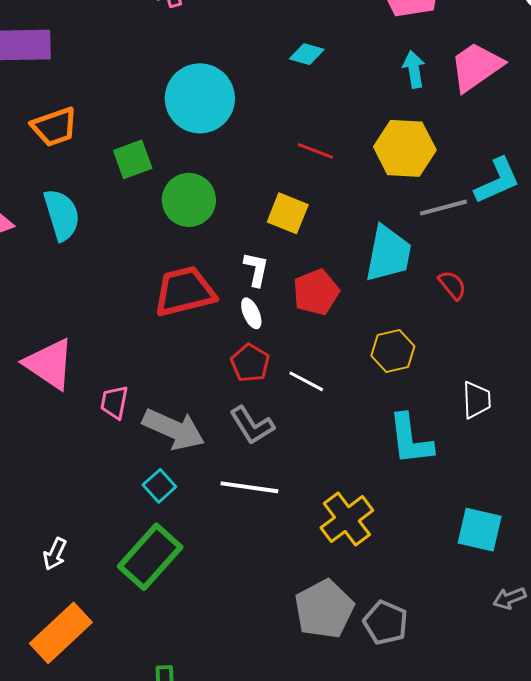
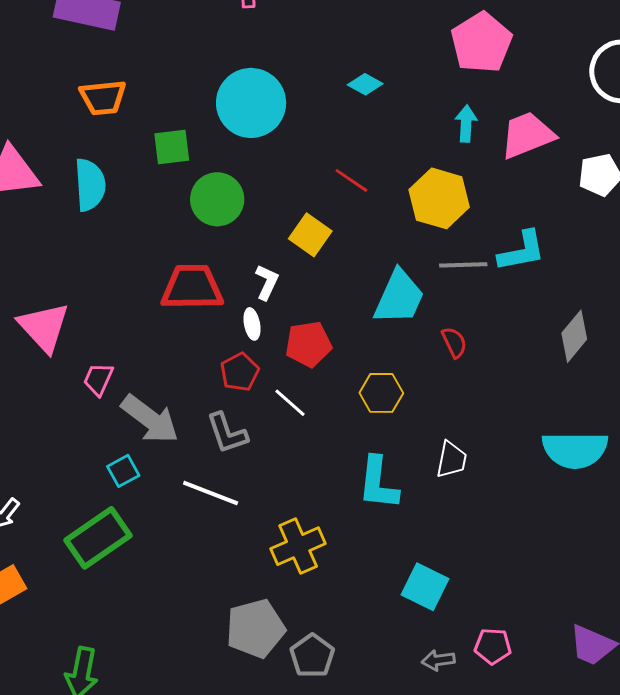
red pentagon: (316, 292) -> (308, 344), moved

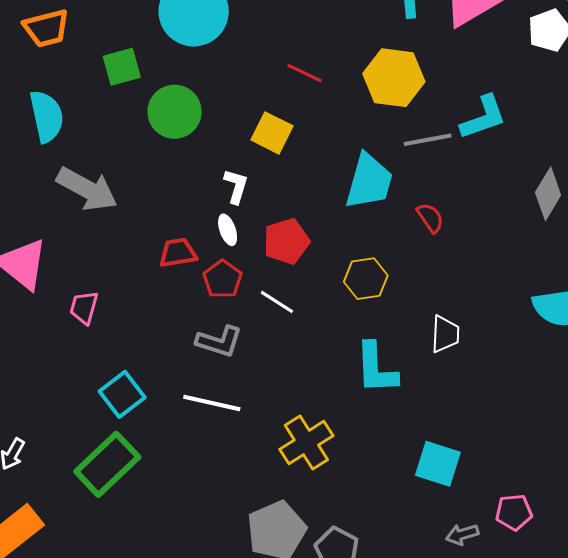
red trapezoid: (192, 287) -> (178, 253), moved, size x0.6
gray arrow: (150, 419) -> (87, 189), moved
gray L-shape: (227, 433) -> (219, 341), turned -45
cyan square: (123, 471) -> (122, 394), size x1.4

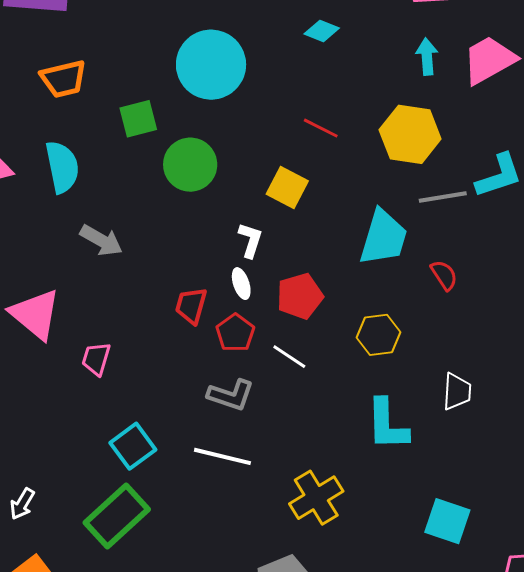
gray arrow: (87, 189) -> (101, 240), size x0.7
red trapezoid: (178, 253) -> (191, 306), turned -66

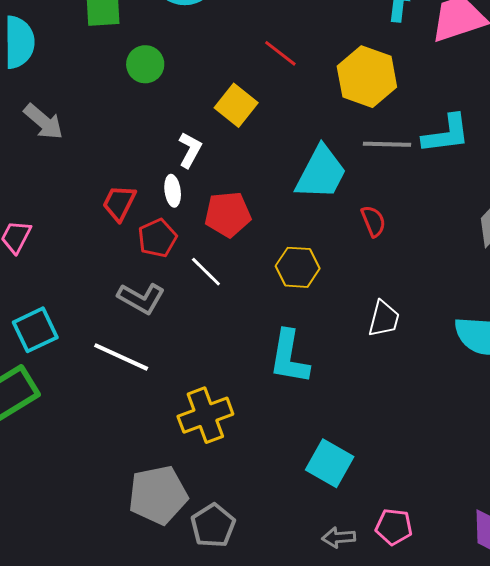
green circle: (190, 165) -> (145, 64), size x0.7
white trapezoid: (457, 392) -> (384, 319), moved

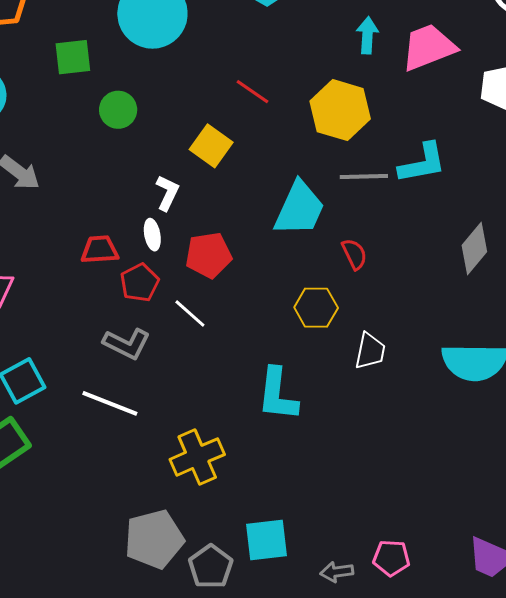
red trapezoid: (119, 203) -> (100, 250), turned 63
yellow hexagon: (298, 267) -> (316, 308), moved
cyan square: (330, 463) -> (267, 540), moved, turned -33

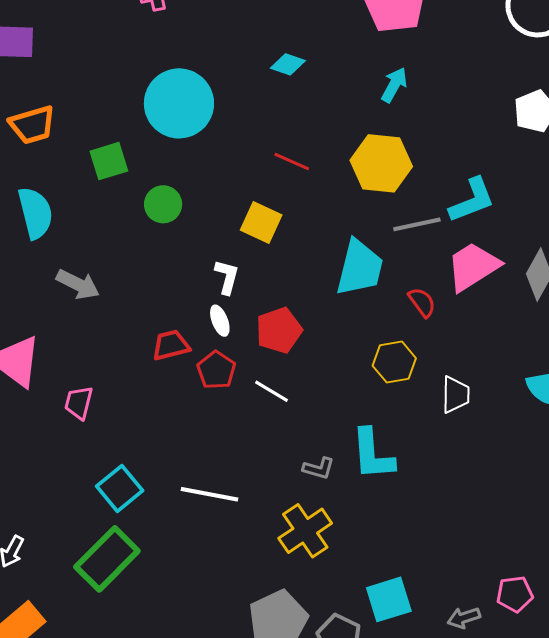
cyan arrow: (367, 35) -> (394, 85), turned 36
pink trapezoid: (429, 47) -> (473, 266), moved
gray L-shape: (127, 344) -> (319, 468), moved, size x0.7

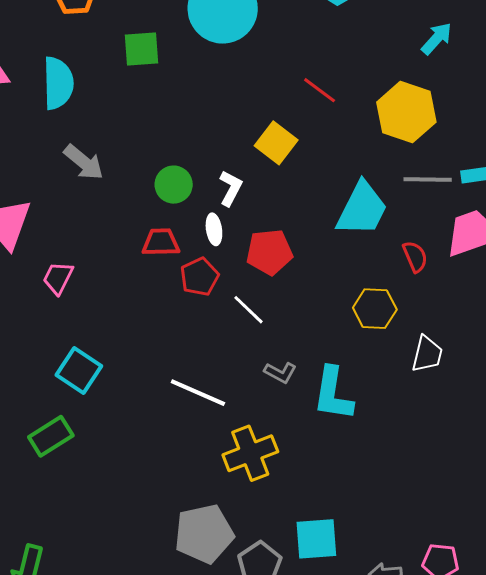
green circle: (163, 204) -> (174, 185), moved
gray L-shape: (319, 468) -> (280, 373), moved
cyan square: (120, 488) -> (79, 371), turned -30
white line: (210, 494) -> (198, 393), moved
green rectangle: (107, 559) -> (51, 436), size x0.7

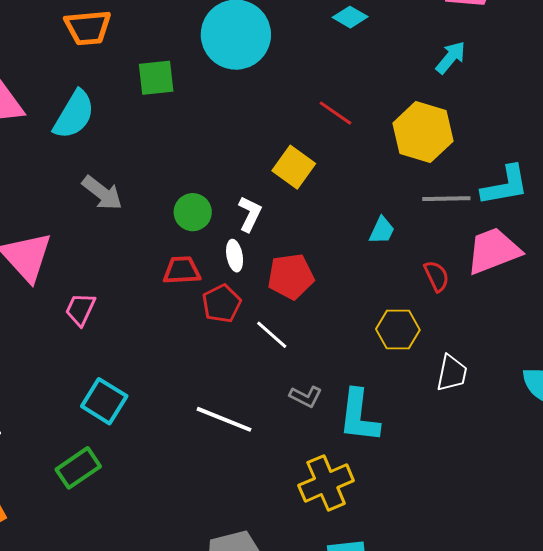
cyan semicircle: (58, 83) -> (74, 115), turned 34
cyan trapezoid: (362, 209) -> (382, 230), size x0.5
yellow cross: (250, 453) -> (326, 483), moved

